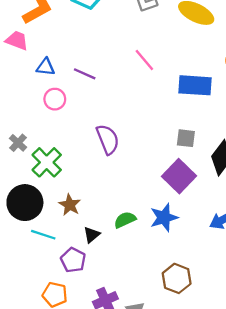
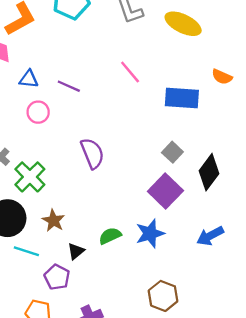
gray square: (186, 138) -> (172, 152), turned 36

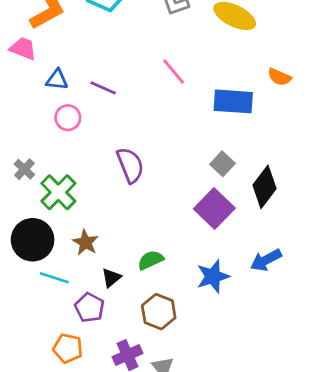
blue star: (150, 233) -> (213, 276), moved
brown hexagon: (163, 296) -> (159, 312), moved

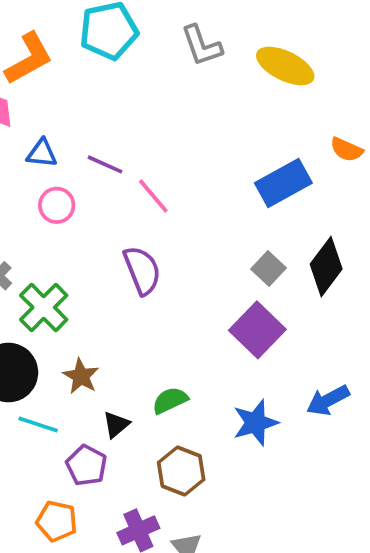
pink line: (174, 72) -> (153, 196), moved
blue rectangle: (233, 101) -> (283, 183), turned -33
black diamond: (265, 187) -> (326, 267), moved

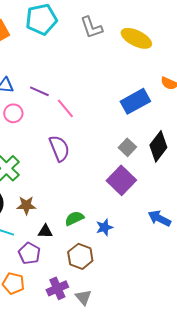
brown star: (81, 376) -> (26, 205), turned -30
blue arrow: (328, 400) -> (159, 218), turned 55
blue star: (255, 423) -> (104, 227), moved, size x0.7
black triangle: (116, 425) -> (45, 231), turned 42

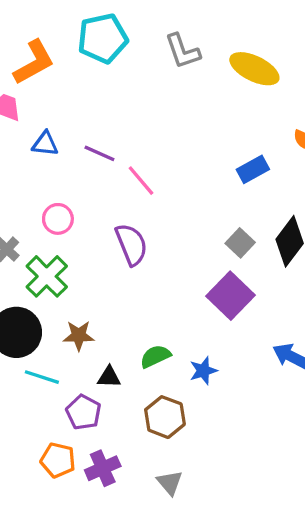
blue rectangle: (135, 101) -> (253, 169), size x0.7
pink circle: (13, 113) -> (58, 219), moved
purple cross: (57, 288) -> (103, 468), moved

